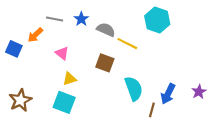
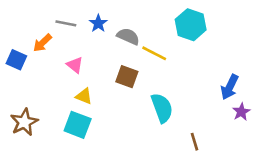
yellow triangle: (70, 79) -> (84, 96), turned 40
blue arrow: (168, 94) -> (230, 87), moved
brown line: (152, 110) -> (194, 142), moved, turned -32

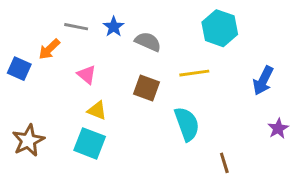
yellow line: (154, 53) -> (194, 73), moved, turned -35
blue arrow: (230, 87) -> (263, 81), moved

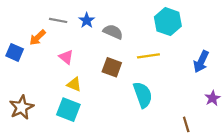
brown line: (224, 163) -> (186, 124), moved

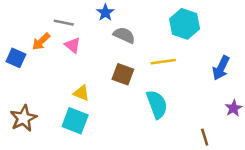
blue star: (87, 20) -> (105, 13), moved
pink triangle: (66, 57) -> (73, 45), moved

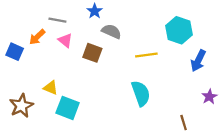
cyan hexagon: (185, 24) -> (179, 30), moved
brown square: (123, 74) -> (92, 53), moved
yellow triangle: (81, 93) -> (51, 88), moved

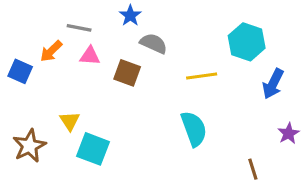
pink triangle: (65, 40) -> (90, 56), turned -35
yellow triangle: (51, 88) -> (70, 121), turned 35

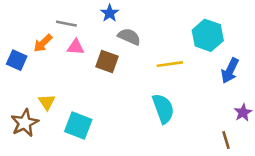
yellow triangle: (70, 121) -> (47, 102), moved
brown line: (253, 169) -> (226, 140), moved

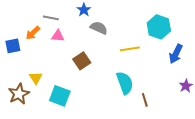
blue square: (17, 60) -> (13, 46), turned -35
brown square: (107, 61) -> (82, 61), moved, turned 36
brown line: (226, 140) -> (145, 100), moved

